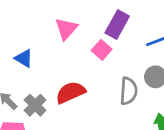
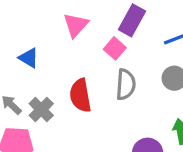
gray semicircle: (129, 91) -> (126, 84), moved
red semicircle: (71, 92) -> (80, 95), turned -76

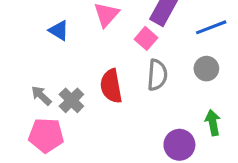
blue triangle: (29, 58) -> (59, 30), moved

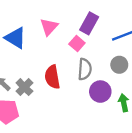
blue triangle: (59, 30) -> (15, 38), size x1.5
purple circle: (179, 145) -> (100, 92), moved

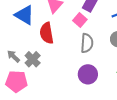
red semicircle: (52, 77) -> (47, 33), moved
purple circle: (100, 92) -> (88, 74), moved

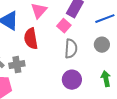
gray cross: (33, 59) -> (17, 65), turned 35

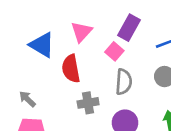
gray cross: (17, 65) -> (88, 103), moved

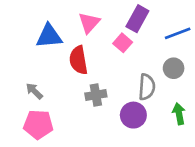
blue triangle: (42, 45) -> (49, 36), turned -36
gray semicircle: (124, 82) -> (147, 87), moved

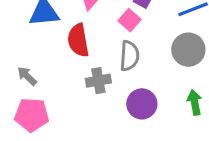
gray circle: (174, 68) -> (188, 50), size x1.4
gray semicircle: (147, 87) -> (129, 56), moved

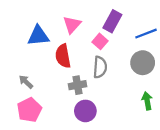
purple circle: (142, 104) -> (85, 111), moved
pink pentagon: (32, 115) -> (29, 110), turned -30

